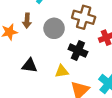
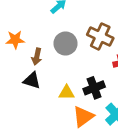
brown arrow: (27, 21) -> (37, 57), moved
black cross: (78, 51) -> (94, 88), moved, turned 36

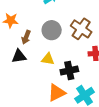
black triangle: (32, 80) -> (19, 56), turned -35
yellow triangle: (67, 93) -> (48, 59), moved

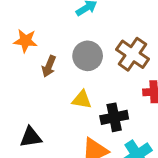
black triangle: (19, 56) -> (31, 137), moved

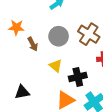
brown arrow: (49, 66) -> (33, 44), turned -48
yellow triangle: (82, 100) -> (56, 66), turned 32

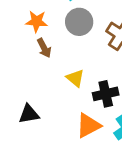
orange star: (16, 27) -> (37, 21), moved
gray circle: (59, 36) -> (79, 22), moved

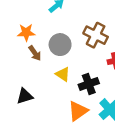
gray circle: (79, 22) -> (60, 45), moved
black triangle: (29, 114) -> (25, 96), moved

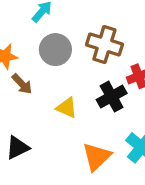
gray circle: (60, 45) -> (55, 50), moved
black cross: (89, 84) -> (112, 97), moved

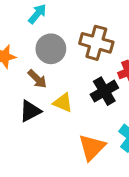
brown arrow: (22, 84) -> (37, 79), moved
black triangle: (17, 148) -> (30, 111), moved

